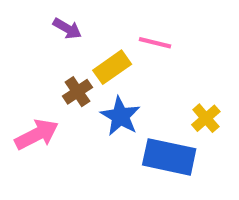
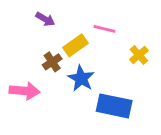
yellow cross: (206, 118) -> (139, 55), moved
pink arrow: (37, 135) -> (25, 91), turned 32

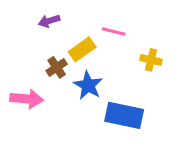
purple arrow: (45, 19) -> (49, 21), turned 132
yellow cross: (139, 55) -> (151, 60), turned -36

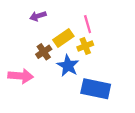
pink line: (114, 31) -> (88, 24), turned 60
yellow cross: (151, 60) -> (85, 46), moved, turned -35

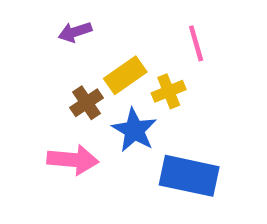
pink line: (88, 24) -> (196, 43), moved
pink arrow: (21, 76) -> (73, 160), moved

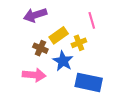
purple arrow: (75, 32) -> (35, 15), size x1.5
brown cross: (86, 103) -> (40, 48), turned -32

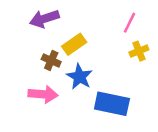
pink line: (92, 20) -> (130, 23), moved, turned 42
yellow cross: (79, 43) -> (139, 51), moved

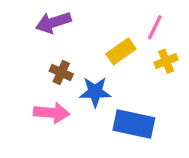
yellow rectangle: (74, 44) -> (121, 51), moved
blue star: (80, 77) -> (95, 92), turned -30

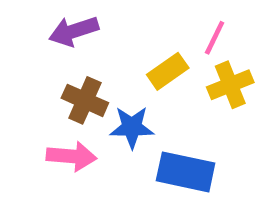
yellow cross: (166, 61) -> (230, 85), size x1.4
brown cross: (61, 72) -> (85, 100), size x1.4

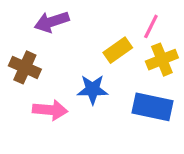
brown cross: (85, 100) -> (25, 67), moved
blue rectangle: (186, 172) -> (152, 107), moved

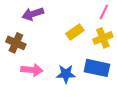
pink line: (151, 26) -> (104, 12), moved
blue star: (93, 89) -> (66, 74), moved

